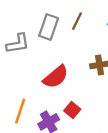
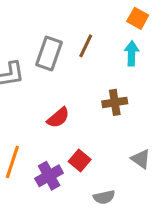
red semicircle: (56, 77) -> (58, 118), size x0.7

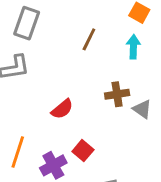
gray rectangle: (49, 53) -> (27, 23), moved
gray triangle: (141, 159) -> (142, 109), moved

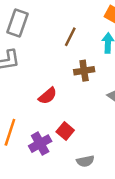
brown cross: (117, 94) -> (84, 71), moved

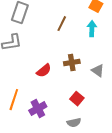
brown cross: (84, 71) -> (72, 63), moved
red square: (65, 131) -> (77, 99), moved

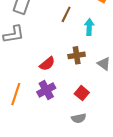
cyan arrow: (92, 29) -> (89, 27), moved
purple cross: (38, 109) -> (46, 90), moved

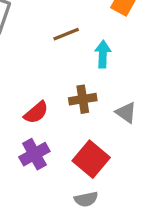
brown line: (66, 14) -> (66, 34), turned 42
red square: (82, 93) -> (91, 159), size x1.5

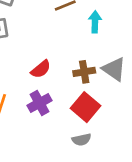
brown cross: (83, 99) -> (84, 72), moved
gray triangle: (126, 112) -> (114, 69), size x1.4

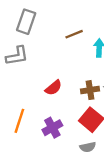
purple cross: (39, 103) -> (52, 128), moved

